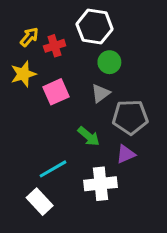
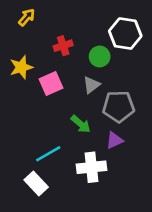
white hexagon: (95, 27) -> (125, 34), moved
yellow arrow: (29, 37) -> (27, 17), moved
red cross: (55, 46) -> (63, 46), moved

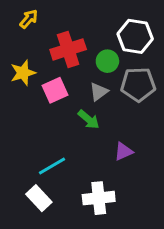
red cross: (63, 46) -> (68, 49), size x1.6
gray pentagon: (119, 106) -> (138, 84), moved
green arrow: (81, 124) -> (88, 119), moved
white cross: (91, 167) -> (99, 198), moved

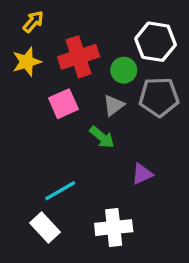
yellow star: (23, 73) -> (27, 62), moved

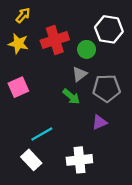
yellow star: (27, 62) -> (18, 44), turned 30
gray pentagon: (159, 97) -> (107, 88), moved
pink square: (63, 104) -> (18, 87), moved

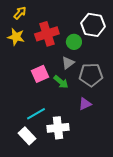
pink square: (18, 87) -> (40, 74), moved
white cross: (79, 160) -> (58, 128), moved

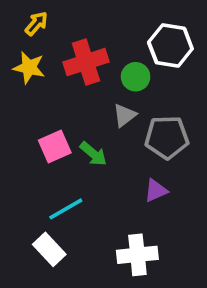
pink square: (40, 74) -> (55, 146), moved
green arrow: (61, 82) -> (93, 154), moved
white cross: (58, 128) -> (137, 255), moved

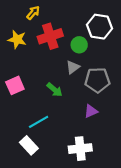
yellow arrow: (36, 23) -> (33, 13), moved
pink square: (55, 146) -> (15, 85), moved

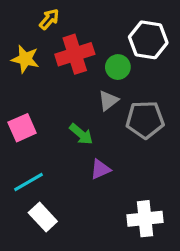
purple triangle: (91, 111) -> (100, 169), moved
cyan line: (39, 122) -> (28, 182), moved
white cross: (80, 149) -> (145, 219), moved

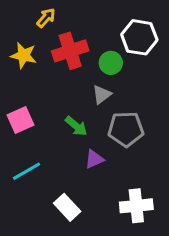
gray pentagon: (145, 120) -> (126, 129), moved
white rectangle: (43, 217) -> (67, 207), moved

